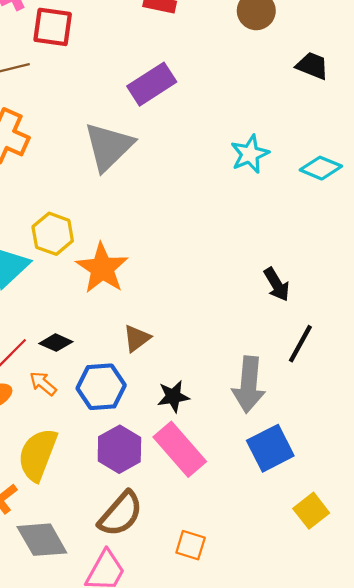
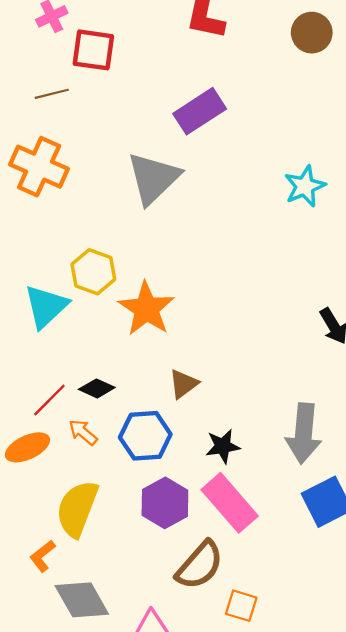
brown semicircle: (121, 514) -> (200, 565), moved

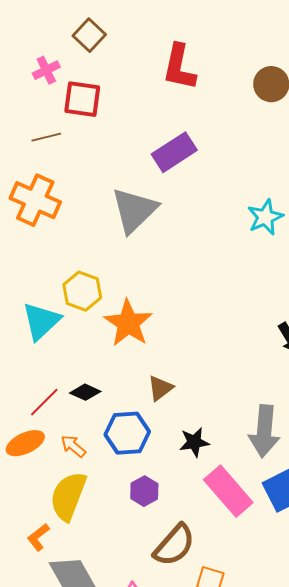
orange arrow: (83, 432) -> (73, 446), moved
purple hexagon: (165, 503) -> (144, 491), size x0.7
pink rectangle: (230, 503) -> (228, 491), moved

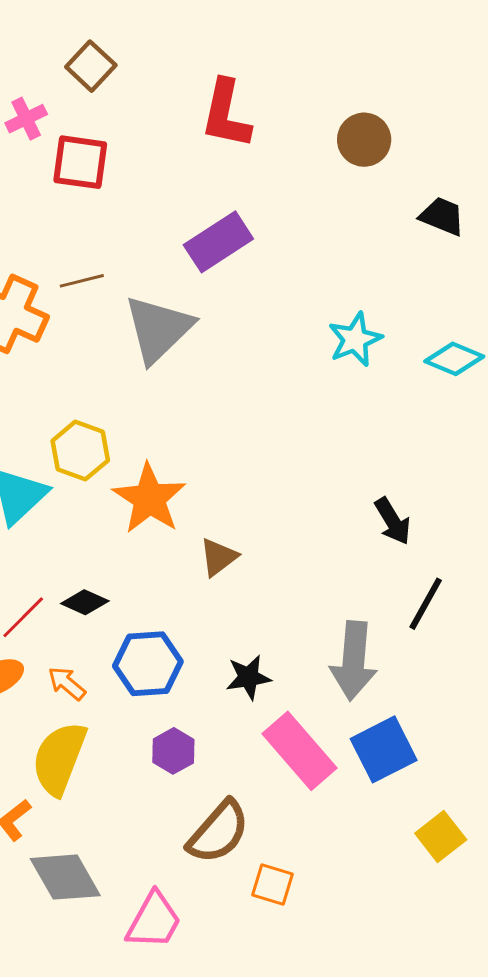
brown line: (46, 137) -> (82, 281), moved
brown triangle: (160, 388) -> (218, 557), moved

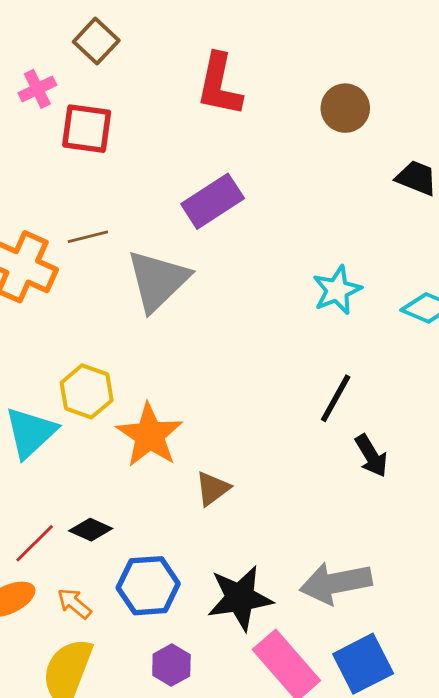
black line: (426, 604) -> (336, 398), moved
gray arrow: (354, 661) -> (336, 583), turned 74
black star: (248, 677) -> (240, 598), size x1.6

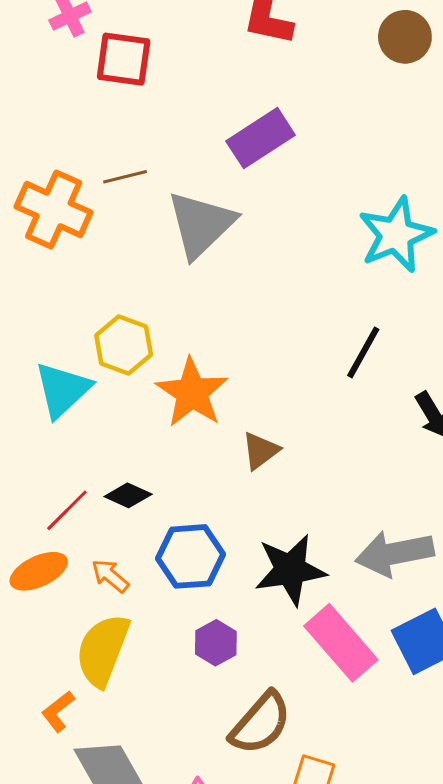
cyan star: (337, 290) -> (396, 235), size x1.4
black line: (336, 398) -> (363, 352), moved

